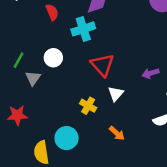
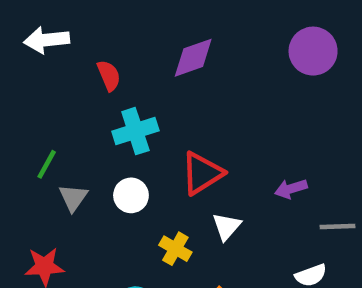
cyan cross: (83, 29) -> (135, 131), moved
white circle: (53, 58) -> (131, 195), moved
red triangle: (102, 65) -> (202, 173), turned 40

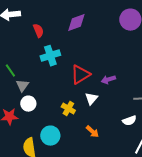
green line: (47, 164) -> (10, 71), turned -64
purple arrow: (291, 189) -> (108, 80), moved
white circle: (131, 195) -> (28, 104), moved

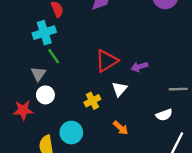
cyan cross: (50, 56) -> (44, 33), moved
green line: (10, 71) -> (54, 56), moved
yellow cross: (68, 109) -> (92, 101), turned 32

